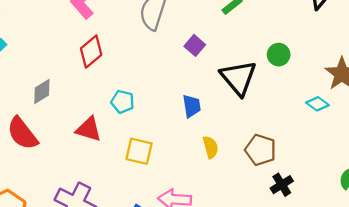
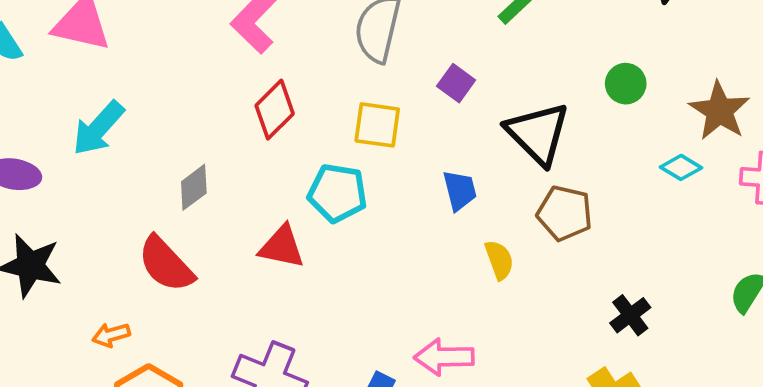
green circle: (279, 55) -> (626, 84), moved
cyan pentagon: (123, 102) -> (337, 193), size x1.4
brown pentagon: (261, 150) -> (565, 213), moved
yellow square: (139, 151) -> (377, 125), moved

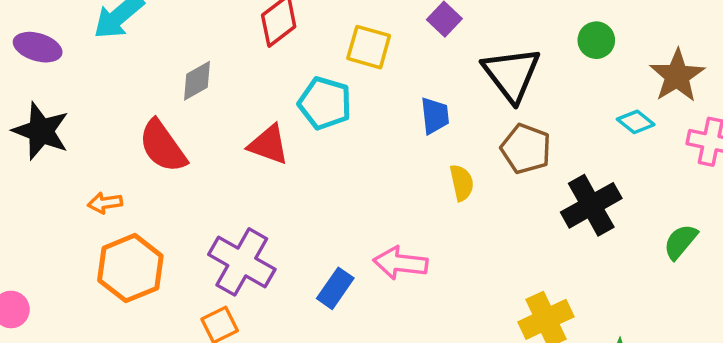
black cross: (630, 315) -> (591, 205), moved, size x1.6

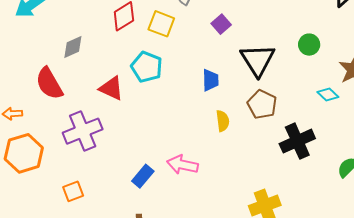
yellow square: (369, 47) -> (161, 24), moved
purple cross: (242, 262) -> (83, 131), moved, turned 33

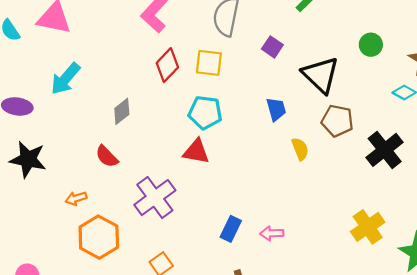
red semicircle: (49, 84) -> (107, 156), size x0.7
red triangle: (111, 88) -> (196, 152), moved
pink arrow: (182, 165) -> (272, 233), moved, size x0.7

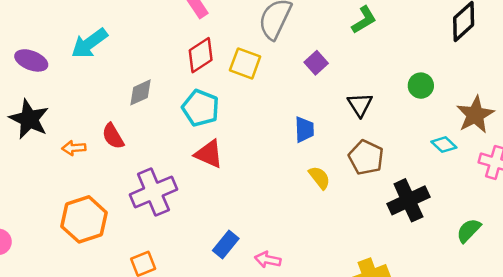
black triangle: (321, 75) -> (360, 105), size x0.6
cyan pentagon: (205, 113) -> (201, 108), moved
yellow semicircle: (300, 149) -> (319, 178), turned -30
orange arrow: (76, 198) -> (74, 148), moved

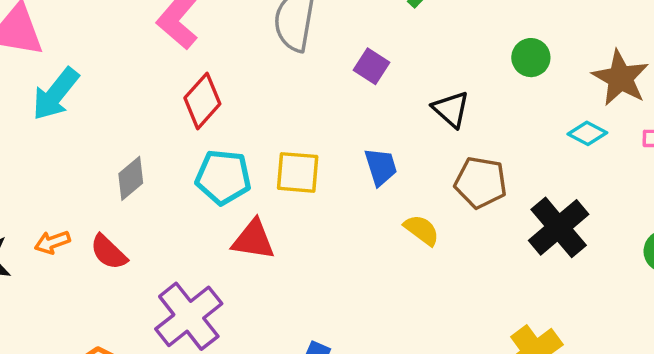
cyan arrow: (89, 43) -> (56, 94), moved
yellow square: (245, 63) -> (298, 172), moved
orange arrow: (74, 148) -> (52, 242), moved

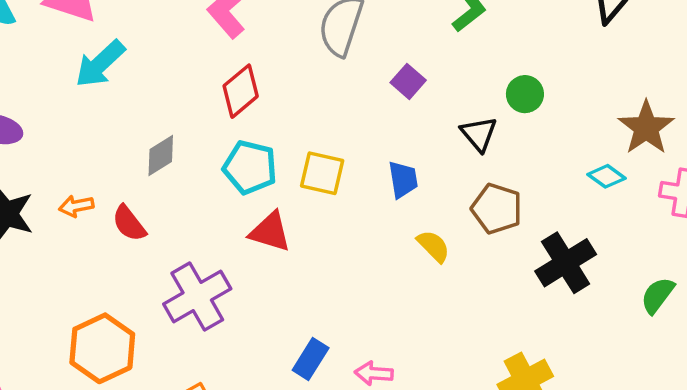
green circle: (531, 58) -> (525, 94), moved

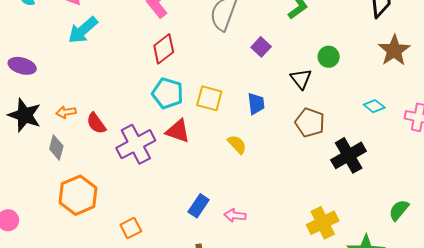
brown star: (646, 128) -> (394, 50), moved
gray diamond: (161, 156) -> (56, 148), moved, turned -45
yellow semicircle: (433, 246) -> (237, 144), moved
green semicircle: (658, 295) -> (399, 210), moved
purple cross: (197, 296) -> (136, 144), moved

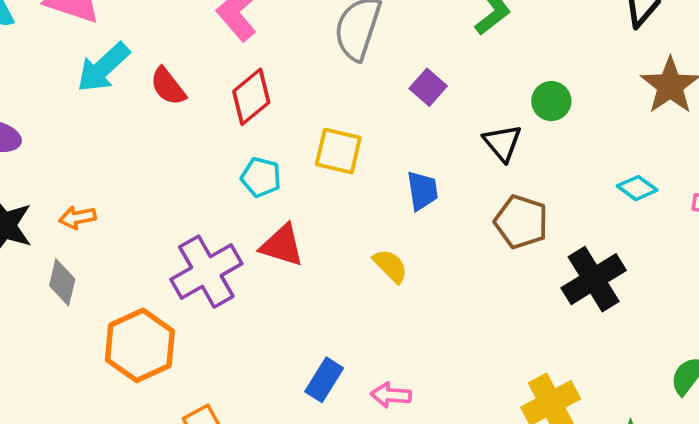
cyan pentagon: (168, 93) -> (261, 177), size x0.7
yellow square: (209, 98) -> (338, 151), moved
red semicircle: (96, 123) -> (168, 86), moved
orange hexagon: (78, 195) -> (140, 345), moved

